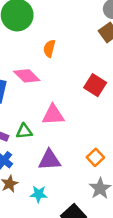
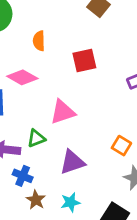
red square: (95, 85) -> (84, 61), moved, turned -30

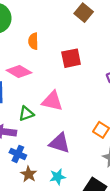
pink triangle: (63, 112) -> (52, 101), turned 30
green triangle: (36, 138) -> (26, 114), moved
purple triangle: (72, 162) -> (60, 143), turned 35

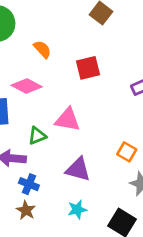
orange semicircle: (33, 41) -> (42, 49), turned 140
brown star: (29, 174) -> (26, 210), moved

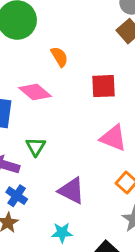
pink triangle: (68, 120) -> (113, 138), moved
green triangle: (37, 136) -> (36, 147), turned -48

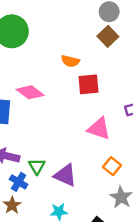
orange semicircle: (59, 57) -> (70, 61), moved, turned 138
green triangle: (36, 147) -> (37, 166), moved

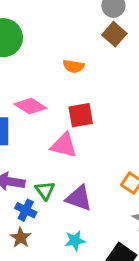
red square: (89, 84) -> (81, 115), moved
pink triangle: (99, 129) -> (64, 145), moved

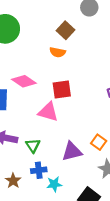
brown square: (114, 34) -> (65, 30), moved
purple triangle: (79, 198) -> (72, 151), moved, turned -35
blue cross: (26, 210) -> (39, 170), moved, turned -35

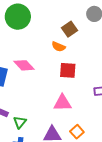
red square: (62, 90) -> (68, 70), moved
pink triangle: (48, 112) -> (62, 103), moved, turned -30

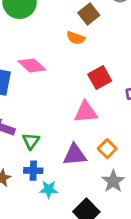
red square: (68, 70) -> (100, 78), moved, turned -30

